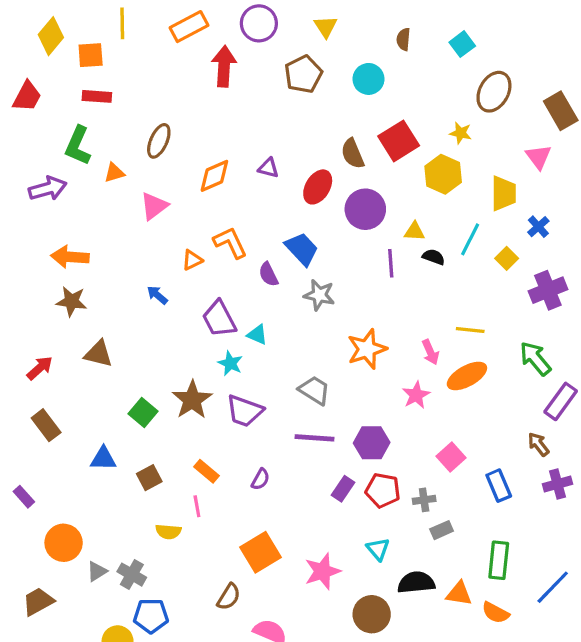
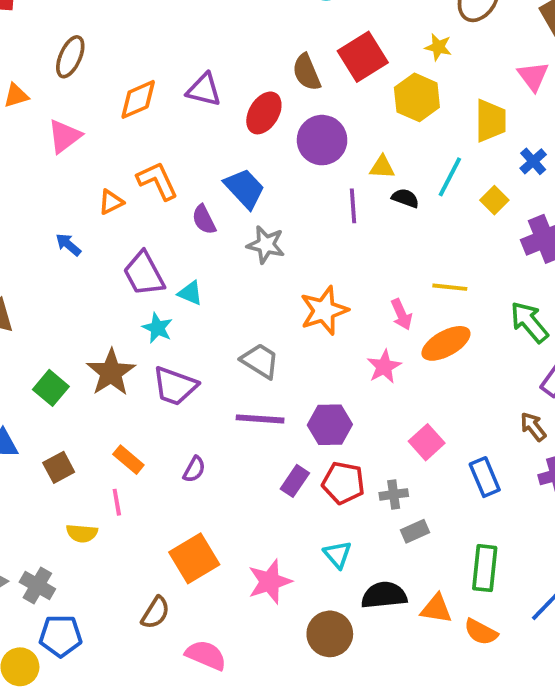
purple triangle: (268, 168) -> (204, 90), size x1.4

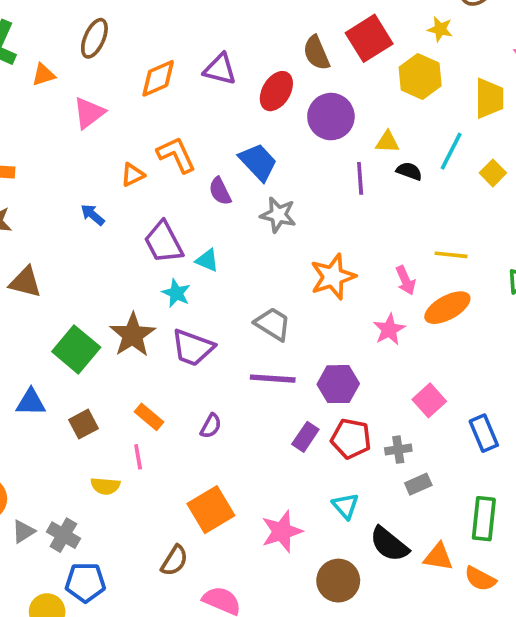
green square: (51, 388) -> (76, 349), size x1.4
black semicircle: (384, 595) -> (389, 544), turned -135

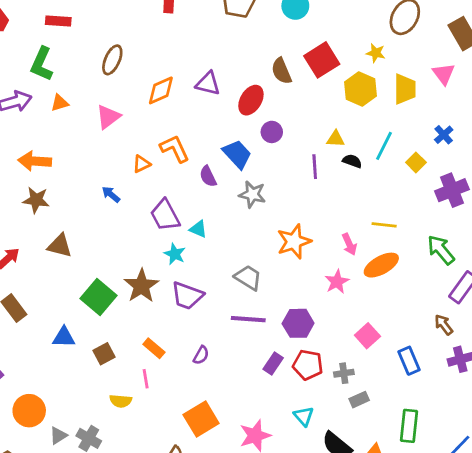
orange triangle: (43, 75) -> (60, 103), moved
yellow trapezoid: (489, 98) -> (405, 89), moved
purple circle: (331, 117) -> (272, 132), moved, size x0.6

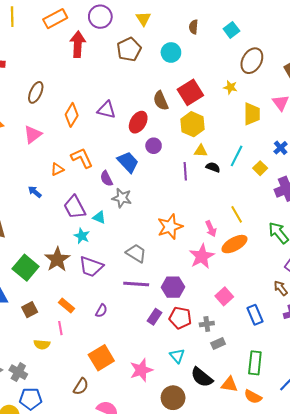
yellow hexagon: (360, 89) -> (192, 124), moved
orange diamond: (161, 90) -> (72, 115), turned -35
gray star: (252, 194) -> (122, 198), moved
yellow line: (384, 225) -> (237, 214), turned 54
pink star: (337, 282) -> (202, 256), size x1.4

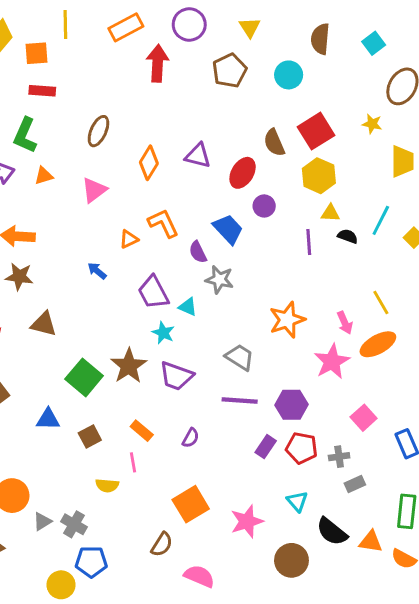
brown semicircle: (194, 27) -> (320, 39), size x1.5

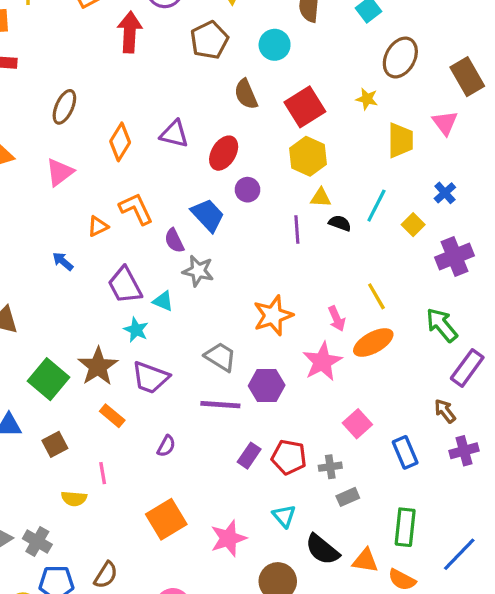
brown semicircle: (274, 143) -> (246, 94), moved
purple hexagon: (291, 405) -> (267, 385), moved
orange rectangle: (142, 431) -> (112, 416), moved
brown semicircle: (162, 545) -> (106, 575), moved

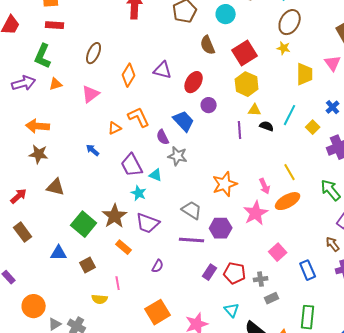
brown ellipse: (400, 58) -> (290, 22), moved

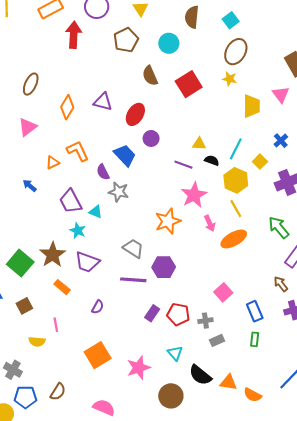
yellow hexagon: (247, 84) -> (236, 180), moved
purple line: (240, 130) -> (183, 165), turned -66
pink star: (256, 213) -> (194, 195), moved
green rectangle: (308, 317) -> (255, 339), moved, size x0.6

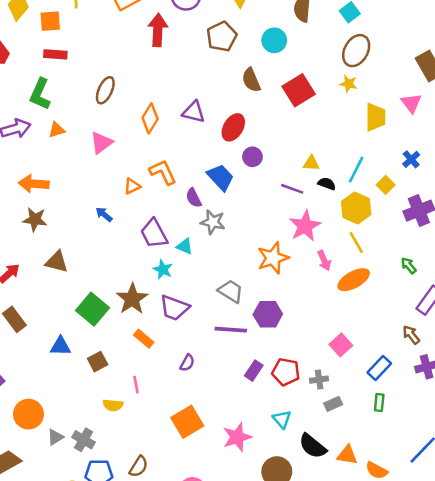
green arrow: (279, 227) -> (409, 266), size x0.6
blue rectangle: (255, 311) -> (379, 368), turned 66

